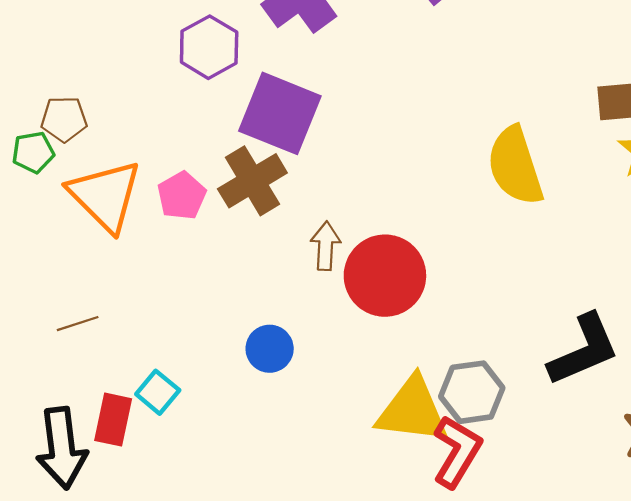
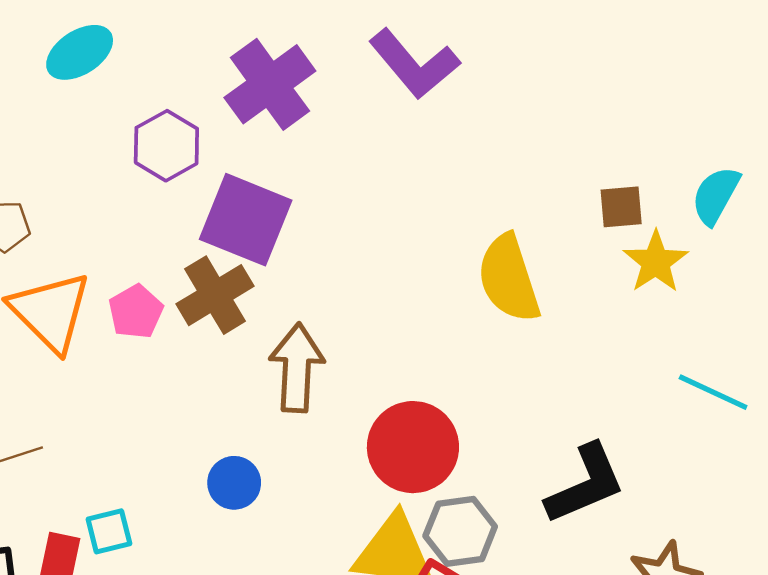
brown arrow: (326, 246) -> (297, 368), size x1.6
red circle: (385, 276) -> (413, 447), moved
cyan square: (158, 392) -> (109, 531), turned 36

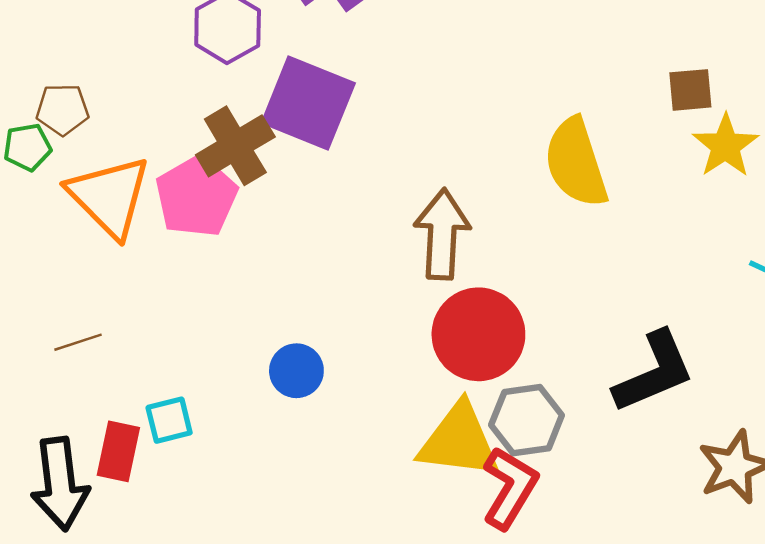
brown cross: (215, 295) -> (235, 146), moved
pink pentagon: (136, 312) -> (196, 197), size x1.5
brown arrow: (297, 368) -> (442, 234), moved

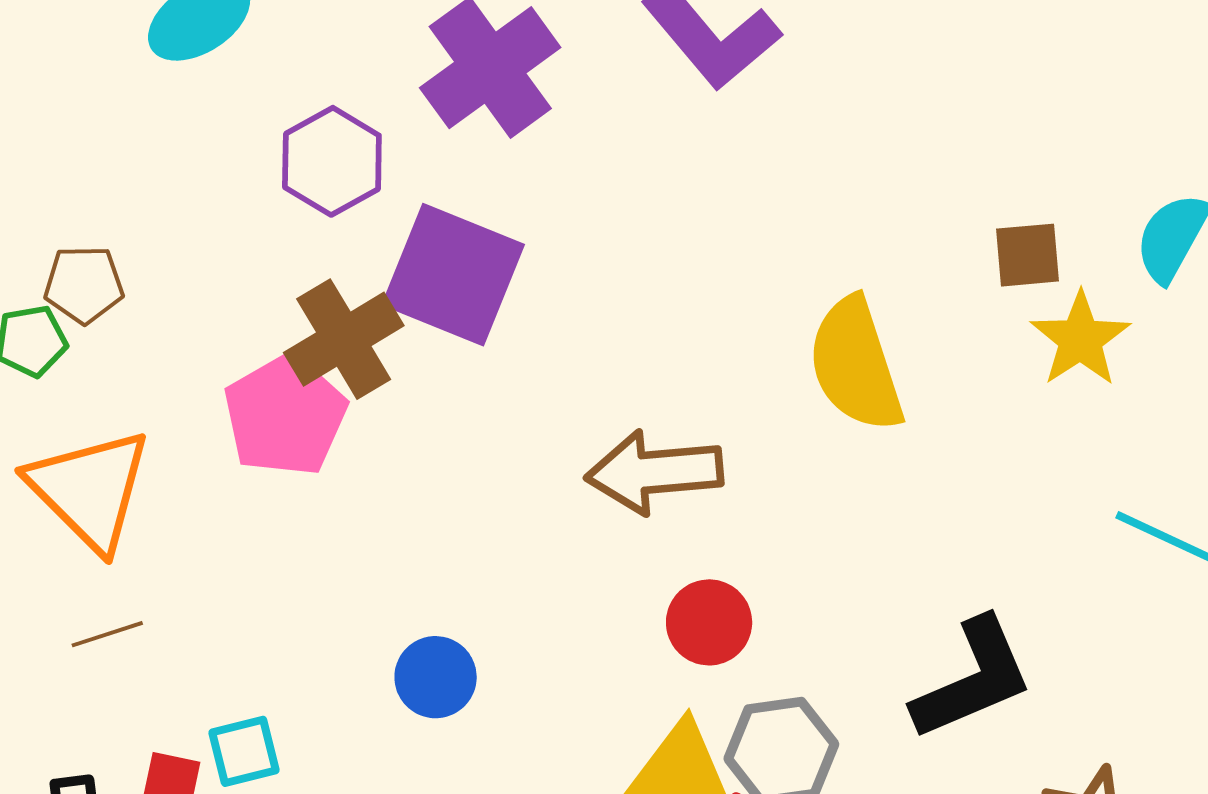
orange triangle: (109, 197) -> (90, 490), moved
brown arrow: (442, 234) -> (654, 472), turned -98
red circle: (478, 334) -> (709, 622), size x0.6

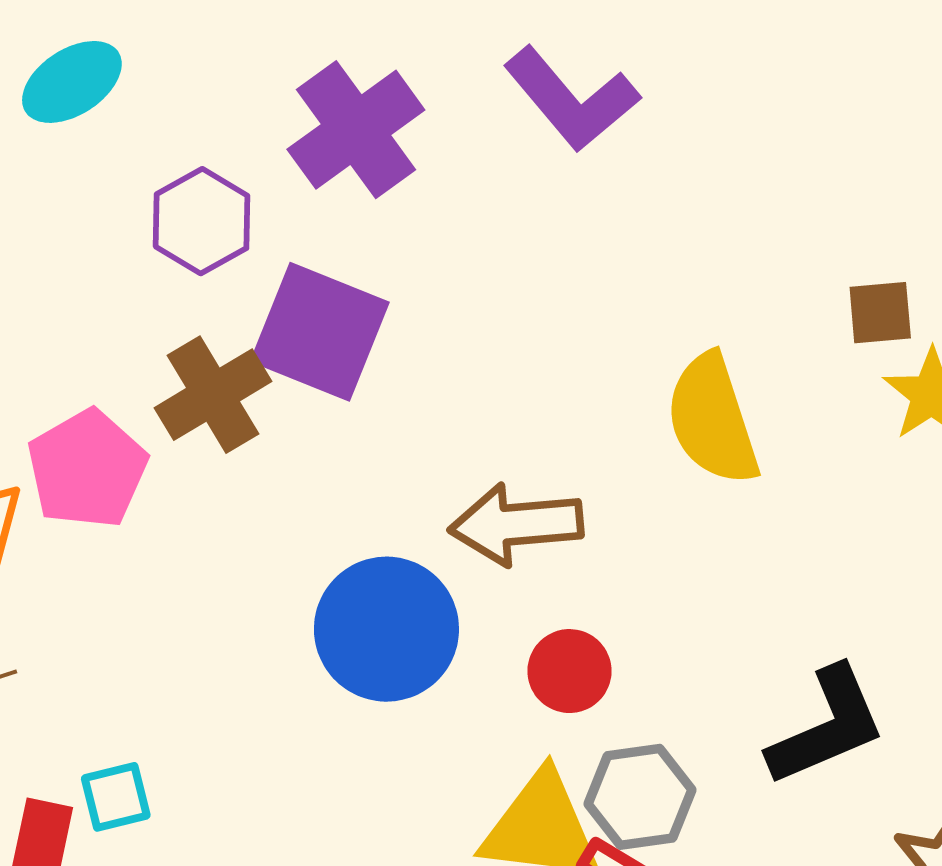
pink pentagon: (285, 415) -> (87, 469), moved
blue circle: (436, 677) -> (386, 629), moved, size x1.8

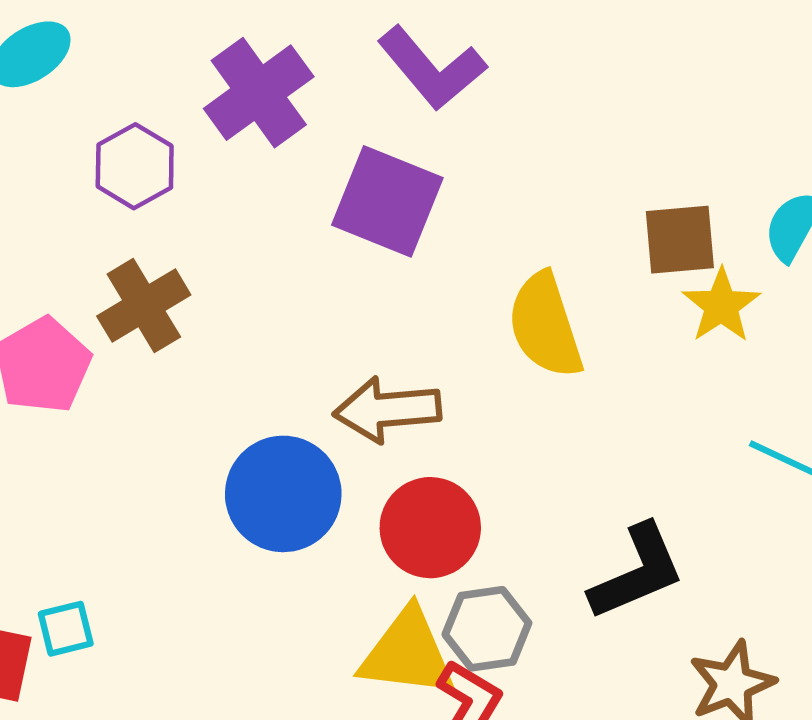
brown square: (880, 313) -> (680, 240), size x1.4
purple square: (320, 332) -> (387, 201), moved
red circle: (569, 671) -> (430, 528), size x1.5

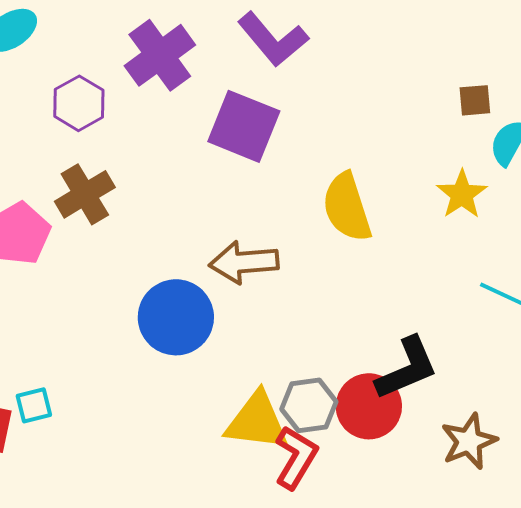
brown square: (680, 240) -> (475, 100), moved, size x0.7
red circle: (430, 528) -> (369, 406), moved

